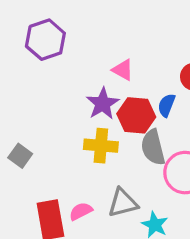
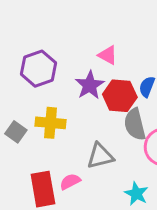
purple hexagon: (45, 40) -> (38, 69), moved
yellow cross: (101, 146) -> (51, 123), moved
gray triangle: (123, 203) -> (100, 156), moved

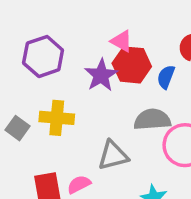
red hexagon: (120, 96) -> (132, 65), moved
gray semicircle: (135, 124) -> (152, 120), turned 100

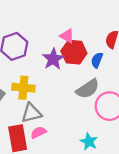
gray semicircle: (152, 120) -> (88, 89), turned 150
gray triangle: (113, 155) -> (31, 113), moved

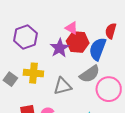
blue semicircle: (97, 60) -> (98, 49), size x1.6
gray triangle: (31, 113) -> (63, 86), moved

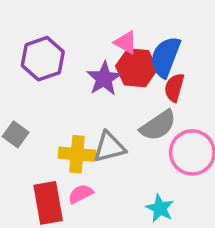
red semicircle: (111, 31) -> (174, 88), moved
blue semicircle: (98, 49) -> (165, 57), moved
yellow cross: (33, 73) -> (77, 154), moved

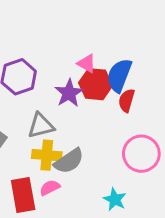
gray semicircle: (158, 125) -> (69, 161), moved
gray triangle: (109, 147) -> (41, 126), moved

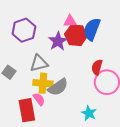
pink triangle: (87, 64) -> (70, 21), turned -32
red semicircle: (127, 100) -> (97, 67), moved
pink semicircle: (50, 188) -> (39, 99), moved, turned 80

